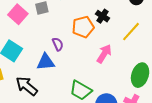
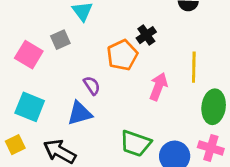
black cross: (103, 16) -> (146, 35), turned 32
yellow line: (131, 32) -> (194, 67), moved, turned -30

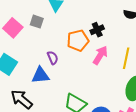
gray square: (60, 40) -> (37, 22), turned 32
pink arrow: (158, 87) -> (100, 55), moved

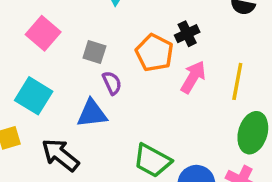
gray square: (37, 22) -> (94, 52), moved
orange pentagon: (78, 40) -> (154, 53), turned -30

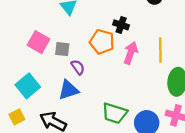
pink square: (43, 33) -> (39, 42), moved
black cross: (187, 34) -> (121, 25), turned -35
cyan square: (34, 96) -> (28, 86), turned 30

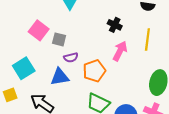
orange pentagon: (102, 42) -> (94, 71), moved, turned 30
yellow line: (160, 50) -> (147, 40), moved
purple semicircle: (78, 67) -> (71, 57), turned 104

